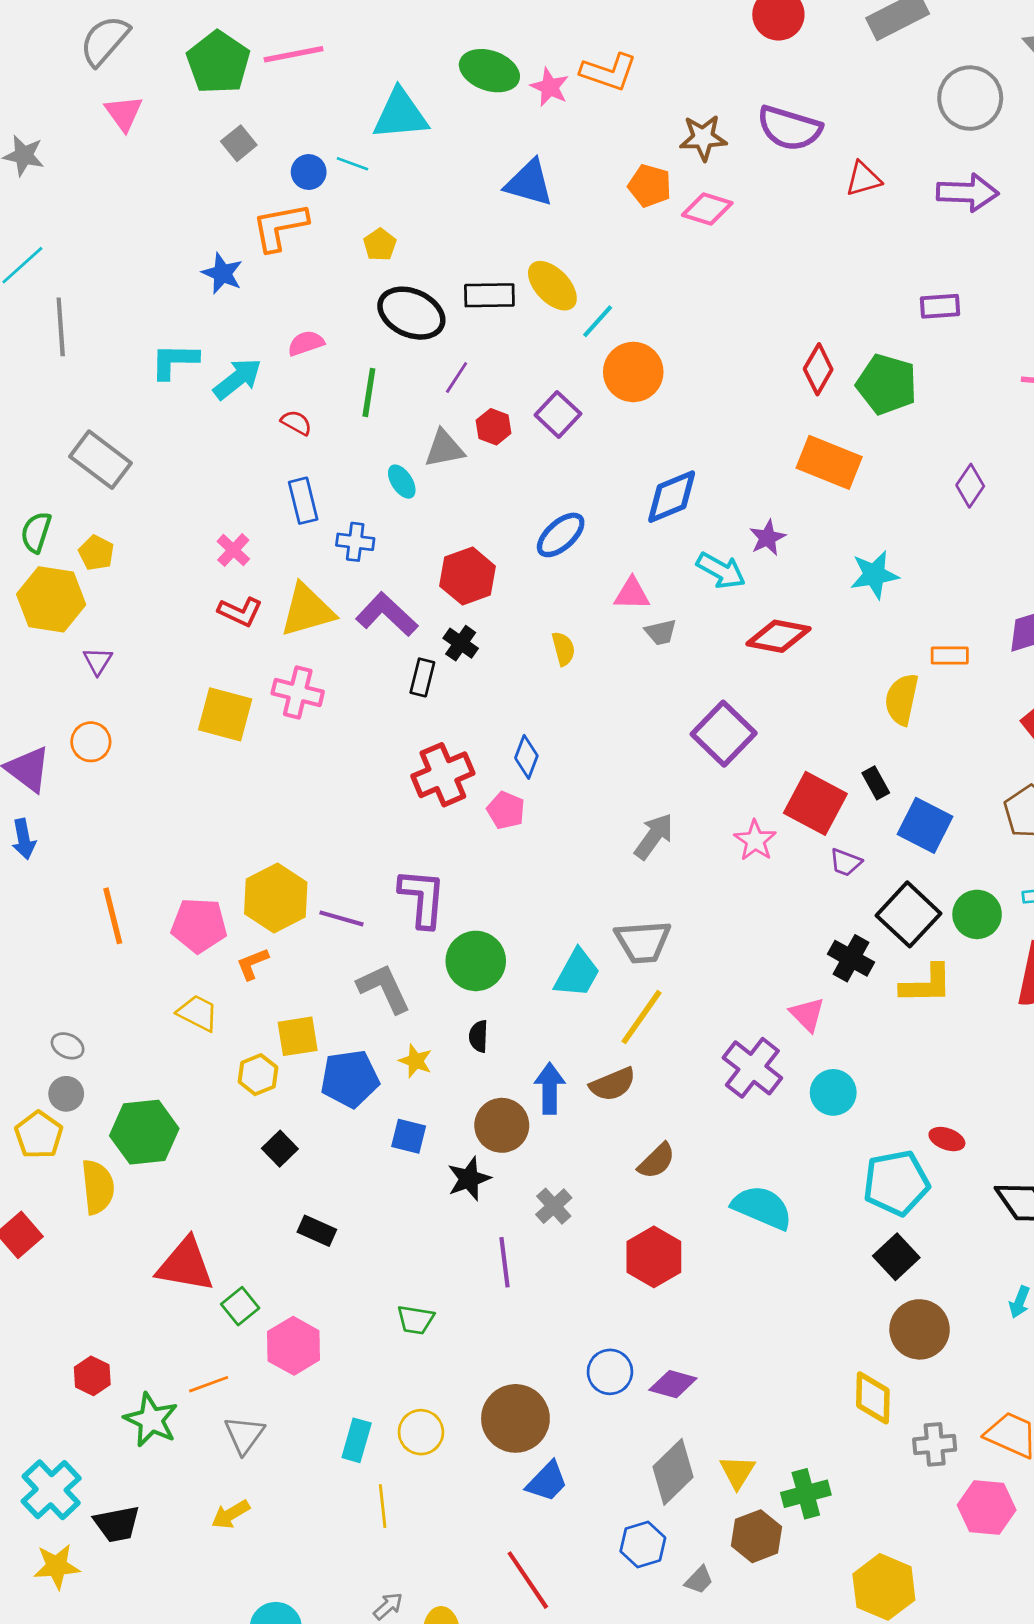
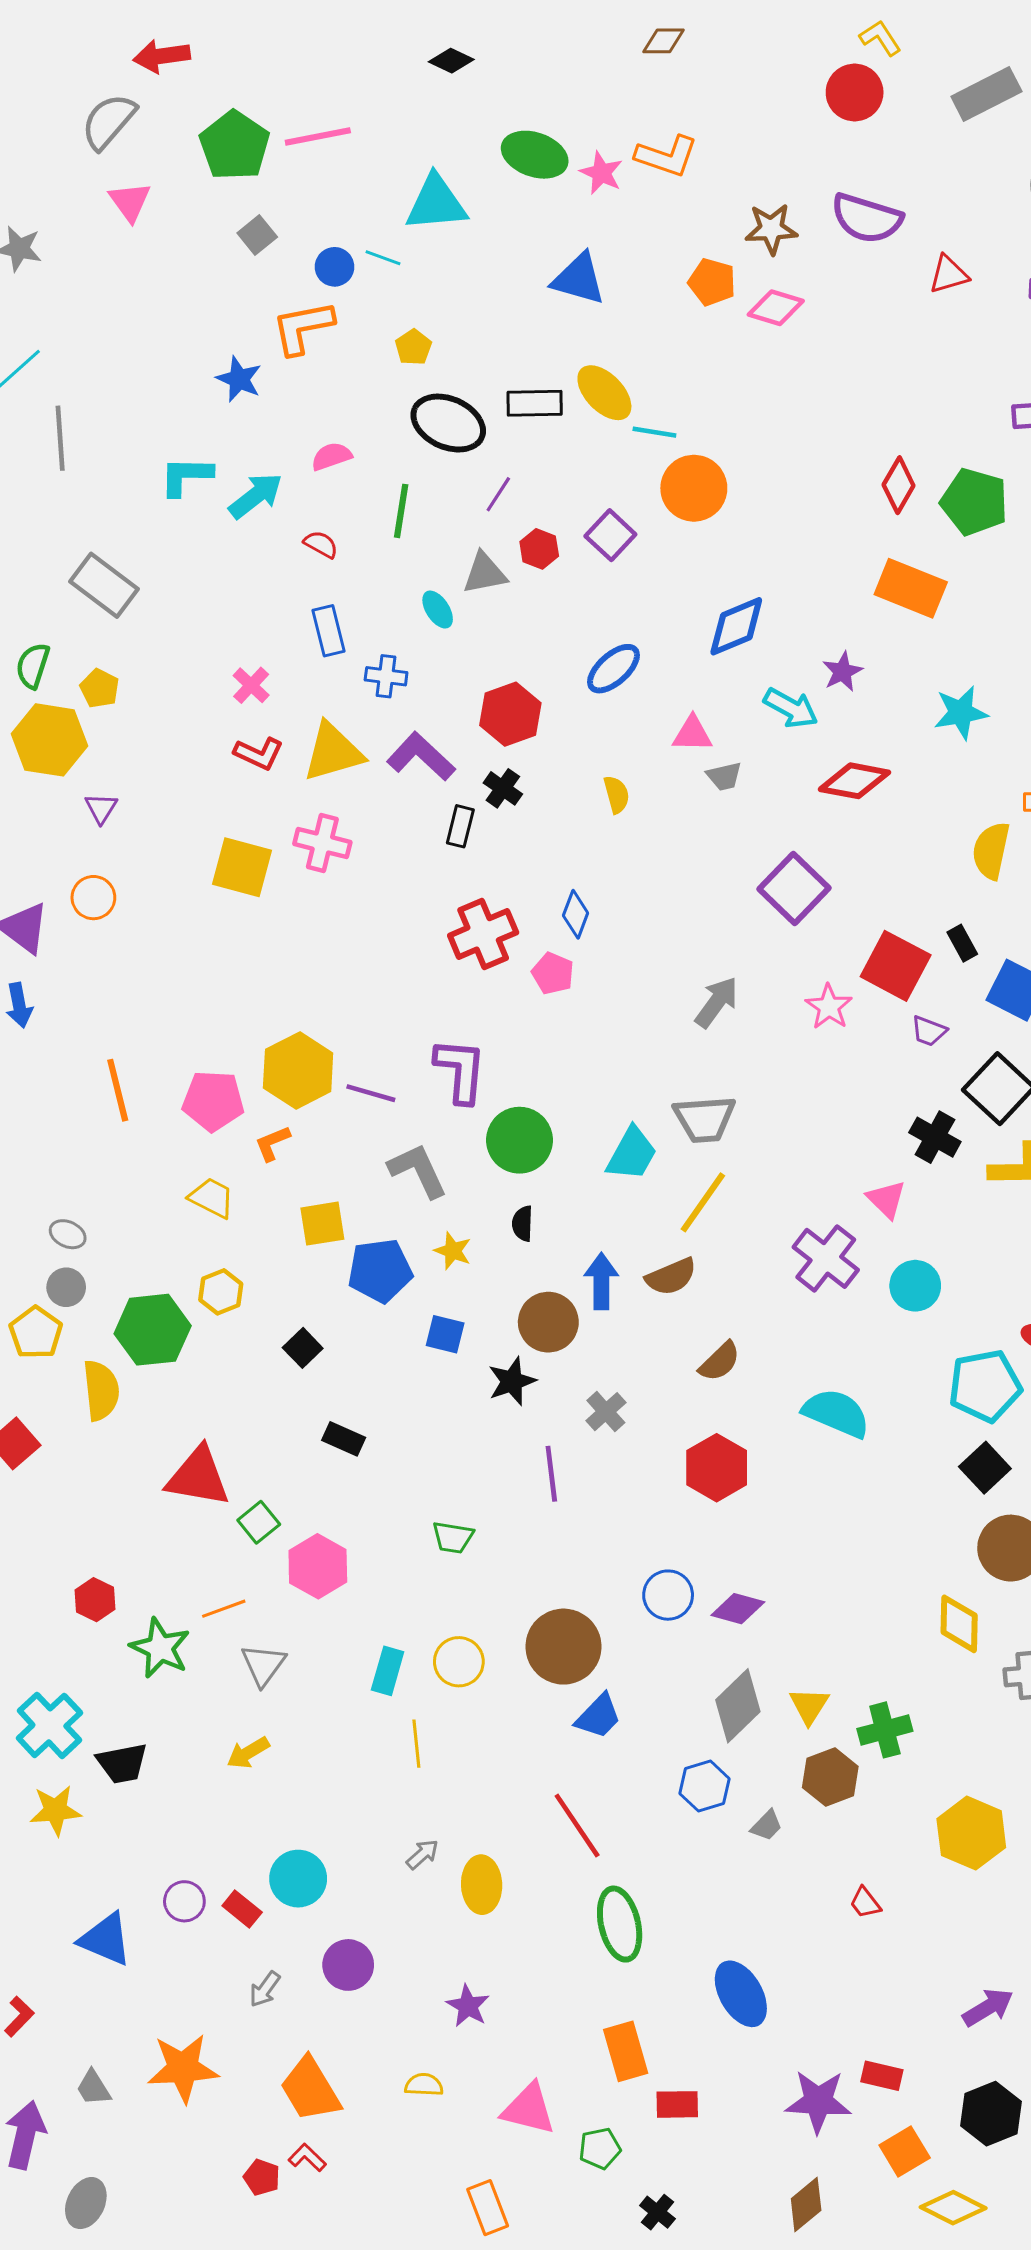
cyan line: (598, 321) -> (654, 432), turned 57
yellow hexagon: (258, 1075) -> (221, 1292), moved

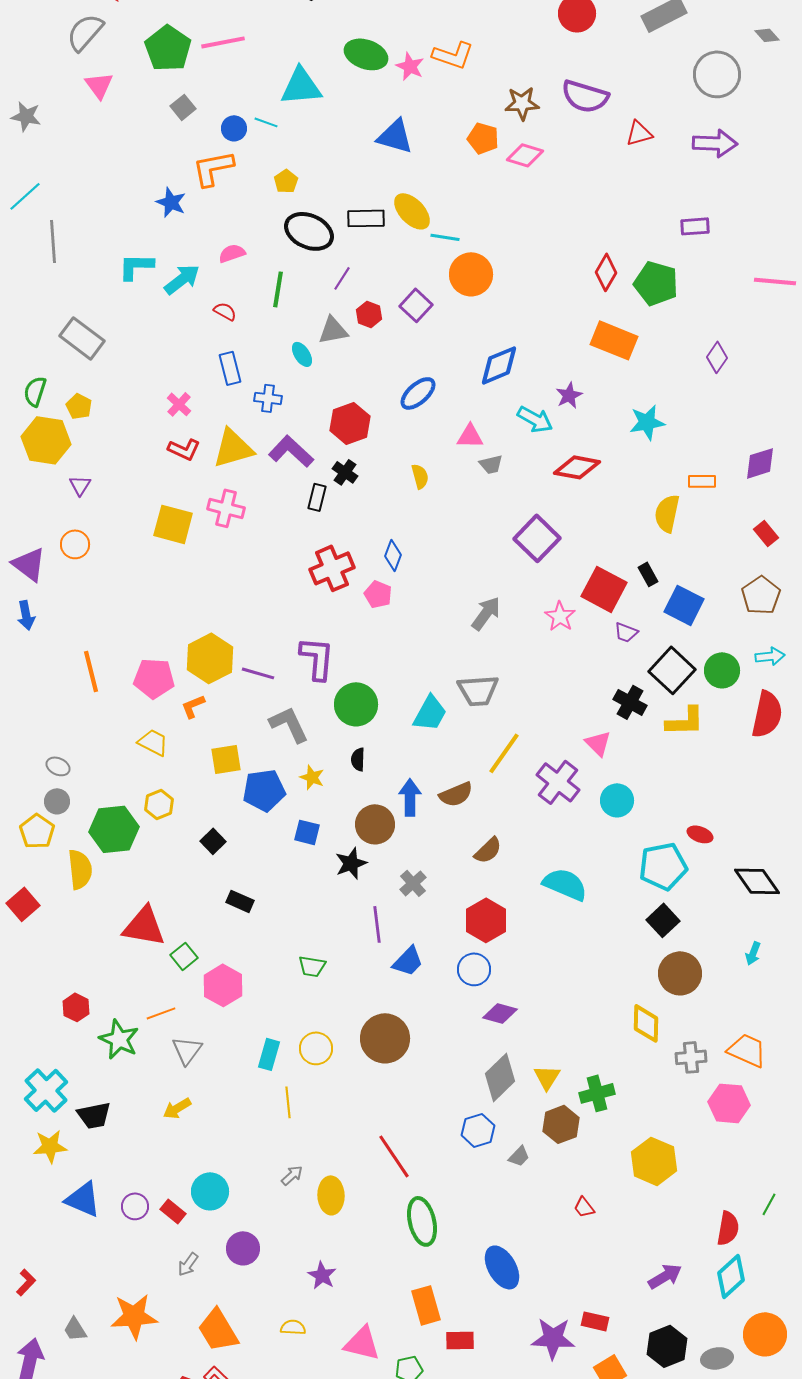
yellow line: (703, 1202) -> (504, 753), moved
blue circle: (668, 1595) -> (474, 969), moved
blue trapezoid: (598, 1716) -> (408, 961), moved
blue triangle: (106, 1939) -> (83, 1199), moved

